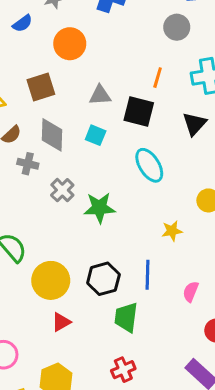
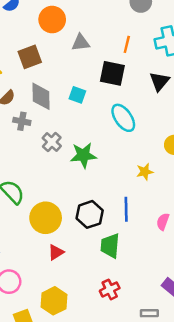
gray triangle: (100, 95) -> (81, 43), moved

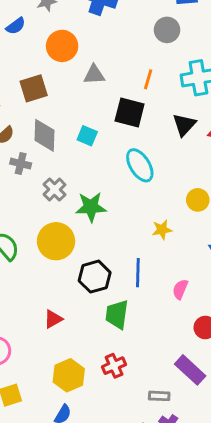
yellow circle: (46, 218) -> (56, 241), moved
yellow hexagon: (54, 301) -> (69, 375), moved

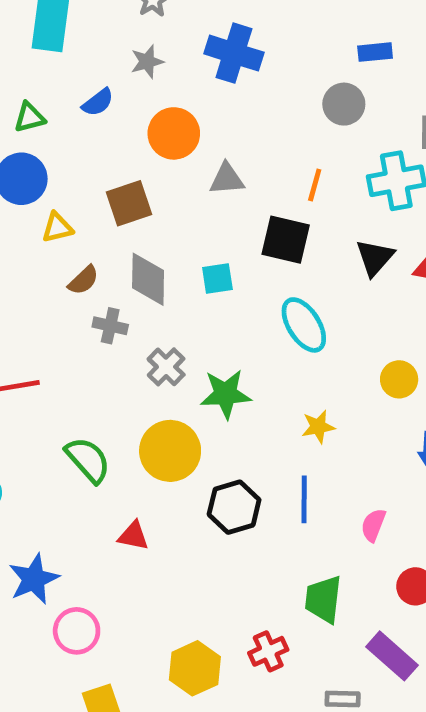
cyan square: (87, 136) -> (217, 279), turned -30
yellow star: (162, 230) -> (318, 427), moved
green trapezoid: (117, 314) -> (323, 599), moved
red triangle: (53, 319) -> (133, 536), moved, turned 42

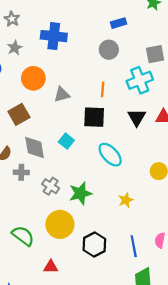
cyan square: (217, 279) -> (66, 141), turned -32
blue line: (304, 499) -> (134, 246), moved

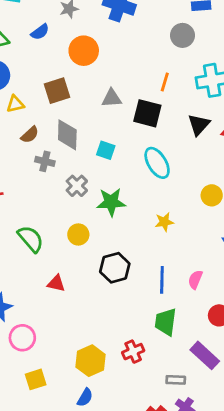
gray triangle: (62, 95) -> (112, 98), moved
cyan square: (66, 141) -> (106, 150), moved, turned -32
yellow circle: (60, 224) -> (78, 234), size x0.6

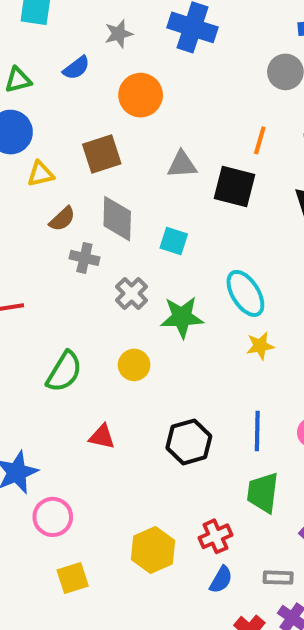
cyan ellipse: (157, 163) -> (245, 293), moved
green semicircle: (31, 239) -> (64, 372), turned 72
black hexagon: (115, 268) -> (189, 442), moved
blue semicircle: (85, 397) -> (221, 580), moved

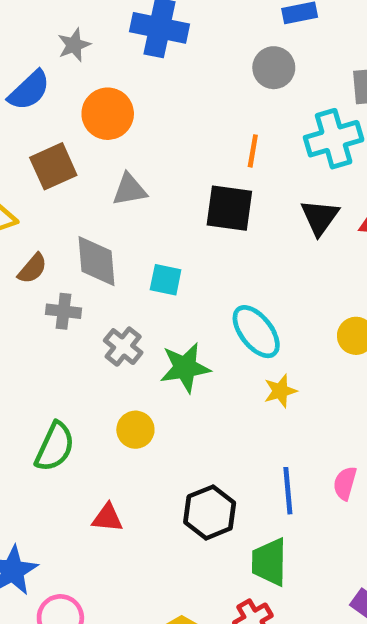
blue semicircle: (76, 68) -> (29, 90), size x1.4
brown square: (102, 154) -> (53, 166), moved
gray triangle: (182, 165) -> (129, 190), moved
green trapezoid: (263, 493) -> (269, 562), moved

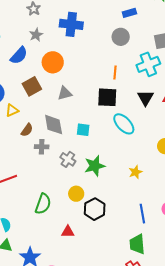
cyan ellipse: (256, 332) -> (124, 124), moved
black hexagon: (210, 512) -> (95, 209), moved

